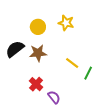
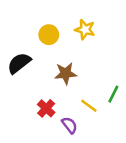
brown star: (38, 53) -> (66, 73), moved
yellow line: (72, 63) -> (89, 106), moved

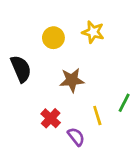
black semicircle: (19, 63) -> (21, 69), turned 105
yellow line: (89, 106) -> (97, 115), turned 36

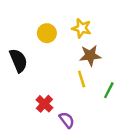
brown star: (72, 80) -> (90, 55), moved
yellow line: (97, 115) -> (82, 79), moved

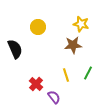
yellow star: (82, 28) -> (81, 24), moved
yellow line: (82, 79) -> (66, 75), moved

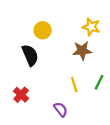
black semicircle: (15, 49) -> (30, 55), moved
red cross: (36, 84) -> (21, 95), moved

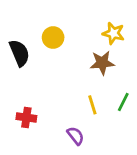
black semicircle: (30, 55) -> (19, 53), moved
red cross: (21, 95) -> (26, 118), turned -35

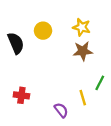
yellow star: (113, 33) -> (82, 27), moved
yellow line: (92, 105) -> (83, 98), moved

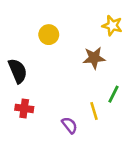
yellow star: (82, 27) -> (112, 26), moved
black semicircle: (16, 43) -> (18, 71), moved

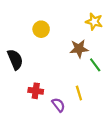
green line: (113, 94) -> (95, 65), moved, turned -64
red cross: (24, 108) -> (36, 91), moved

